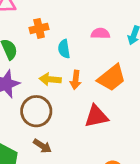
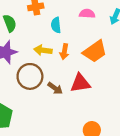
brown arrow: (42, 146) -> (55, 88), moved

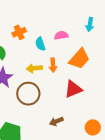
pink semicircle: (87, 14) -> (61, 35), moved
brown arrow: (55, 88) -> (56, 121), moved, turned 136

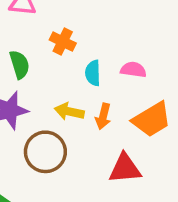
orange cross: (19, 32) -> (63, 42), turned 32

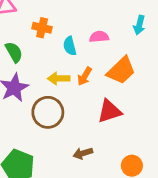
orange arrow: (103, 116) -> (85, 76), turned 30

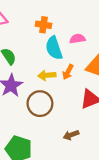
orange cross: (42, 28) -> (43, 25), moved
cyan semicircle: (70, 46) -> (54, 48), size x1.5

